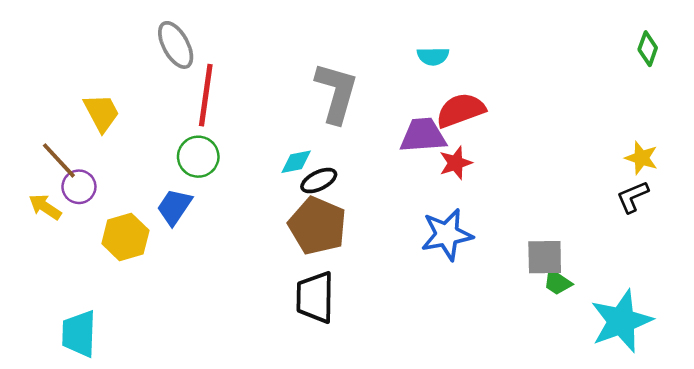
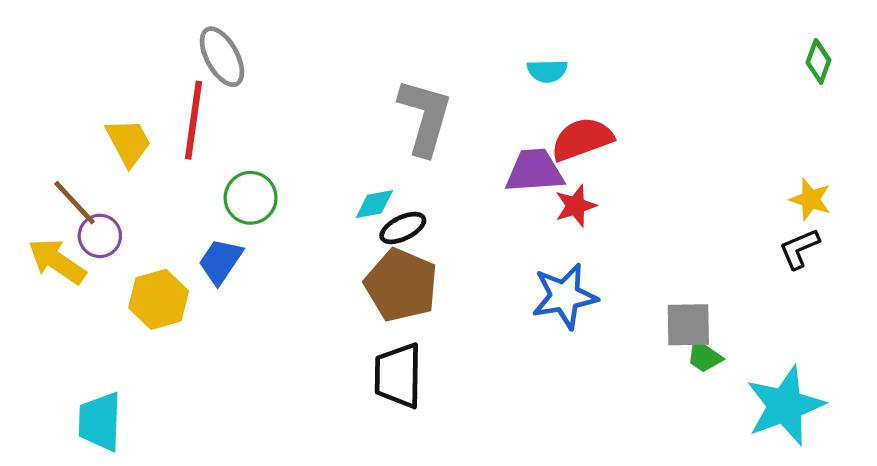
red line: (206, 95) -> (193, 120), moved
yellow arrow: (45, 207) -> (57, 261), size x1.4

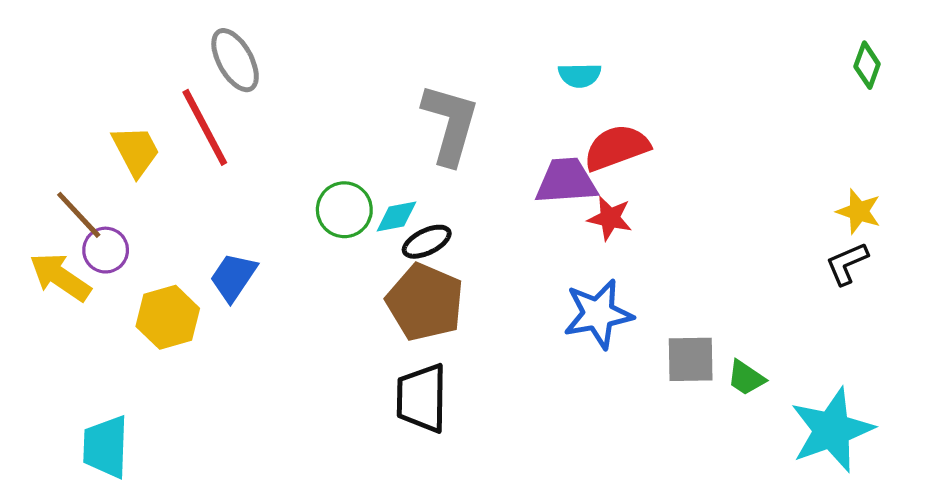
red line: (193, 120) -> (205, 127), turned -36
green circle: (251, 198) -> (344, 210), moved
red star: (576, 206) -> (610, 218), turned 30
gray square: (688, 325) -> (691, 359), moved

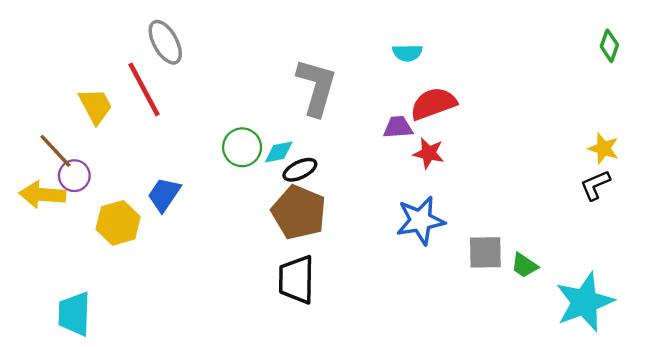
purple trapezoid: (566, 181) -> (398, 127), size x0.7
yellow arrow: (60, 277) -> (42, 195), turned -30

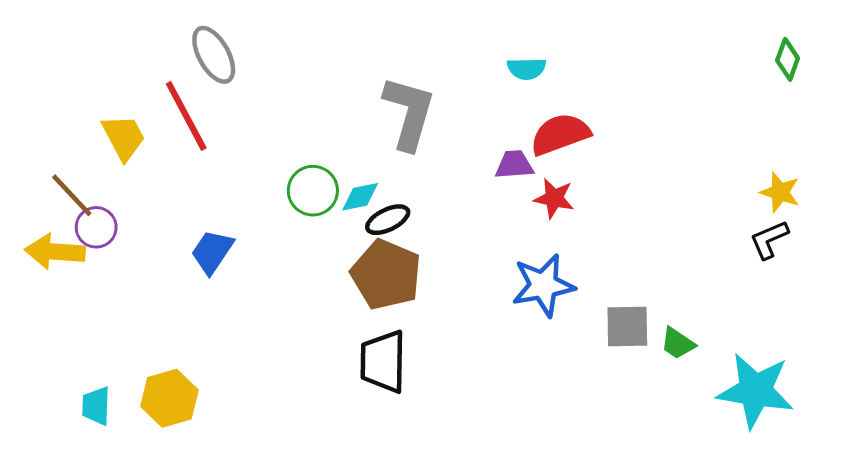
yellow hexagon: (118, 223) -> (169, 398), moved
cyan star: (585, 302) -> (755, 391), turned 30
cyan trapezoid: (74, 314) -> (96, 406), size x0.7

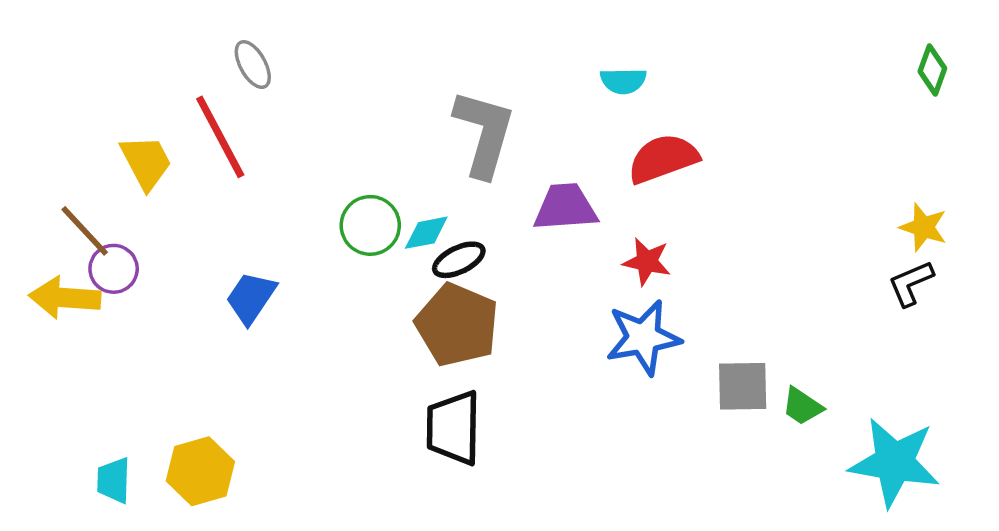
gray ellipse: (214, 55) -> (253, 65), size x0.7
purple trapezoid: (514, 165) -> (565, 207), moved, size x1.4
red star: (554, 198) -> (647, 262), moved

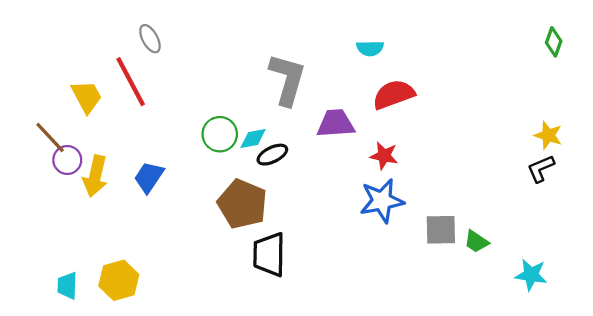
yellow arrow: (65, 298) -> (95, 176), moved, turned -81
brown pentagon: (457, 325) -> (242, 204), moved
cyan star: (894, 462) -> (531, 275), size x0.6

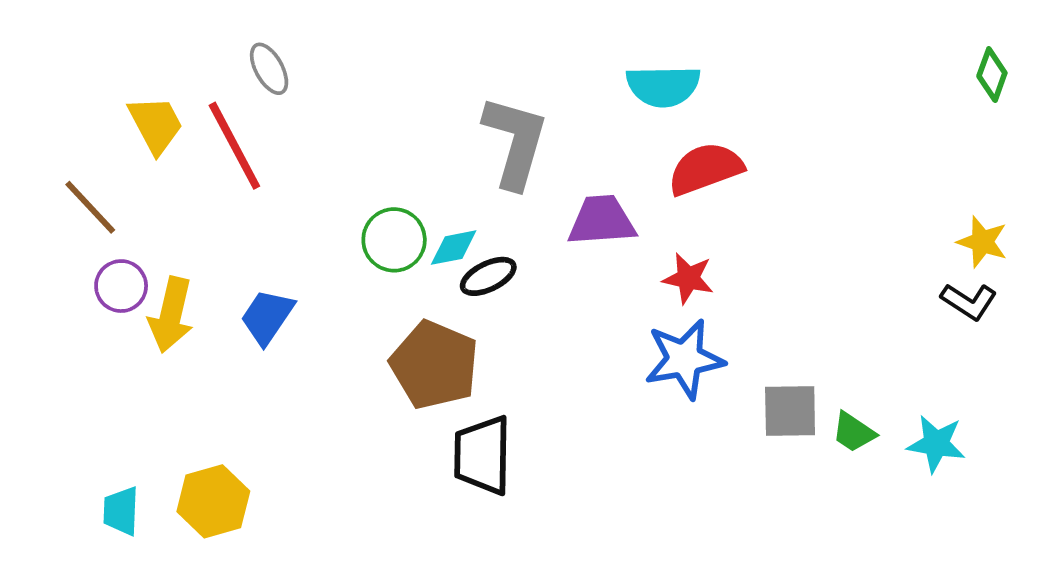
cyan semicircle: (370, 48) -> (663, 86), size x1.5
yellow trapezoid: (87, 97) -> (156, 125), moved
brown line: (50, 137) -> (90, 207), moved
black L-shape: (541, 169) -> (969, 301), turned -124
cyan star: (531, 275) -> (936, 444), moved

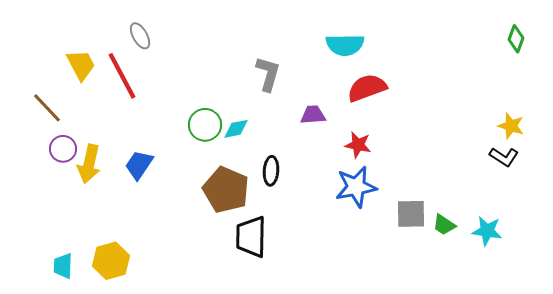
gray L-shape: (515, 142) -> (268, 74), size x0.7
purple trapezoid: (602, 221) -> (313, 115), size x0.7
black ellipse: (488, 276) -> (271, 171), moved, turned -60

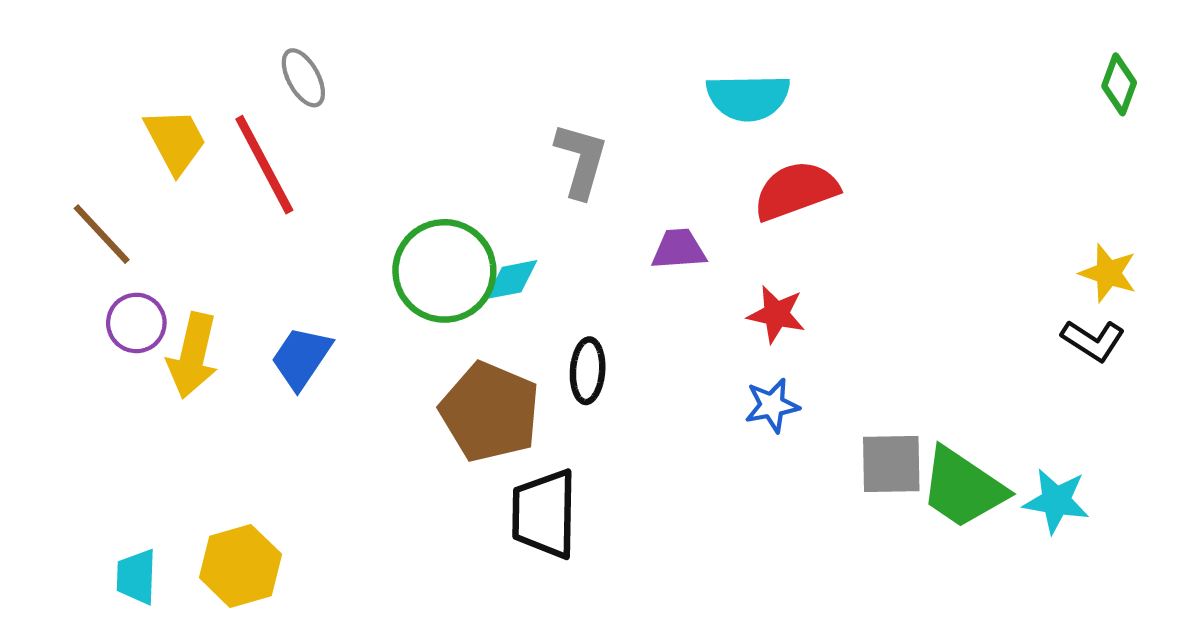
green circle: (205, 125) -> (444, 271), size x1.4
blue star: (356, 187) -> (772, 405), size x0.6
green trapezoid: (444, 225) -> (963, 488), size x1.8

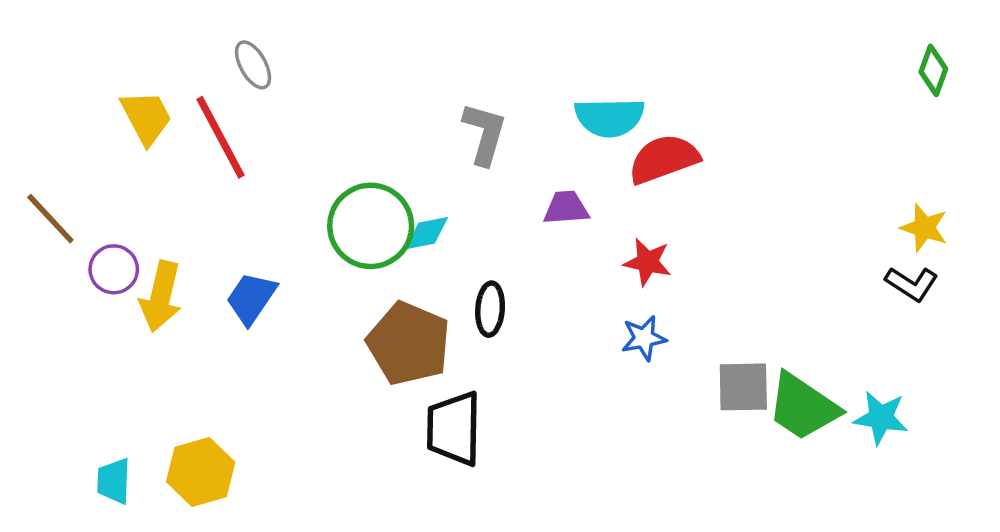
cyan semicircle: (748, 97) -> (609, 117), moved
brown line: (102, 234) -> (50, 219), moved

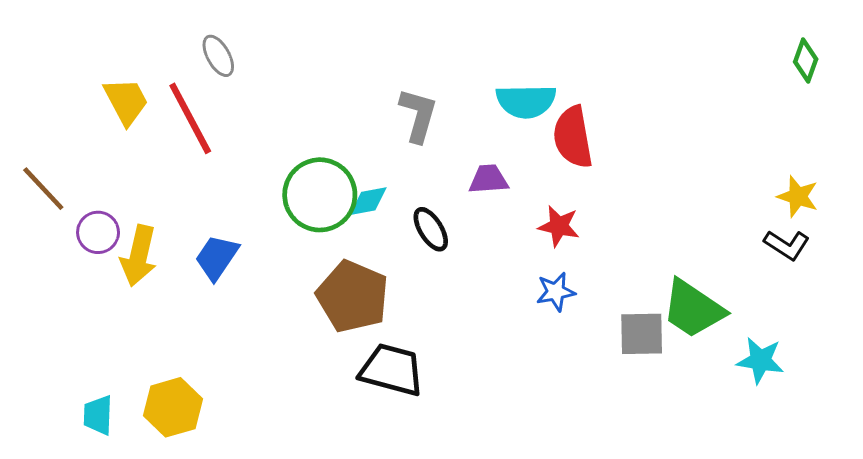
red semicircle: (664, 159) -> (573, 137), turned -80
black ellipse: (490, 309) -> (431, 229), moved, turned -36
green trapezoid: (803, 407) -> (693, 309), moved
black trapezoid: (454, 429) -> (392, 370), turned 104

